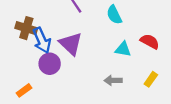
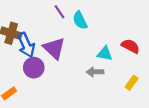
cyan semicircle: (114, 15) -> (80, 20), moved
gray arrow: (113, 80) -> (95, 72), moved

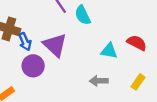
blue arrow: (26, 45) -> (25, 42), size x0.7
gray arrow: (95, 72) -> (99, 81), moved

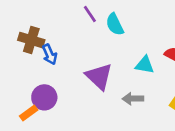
purple triangle: (55, 45) -> (99, 77), moved
purple circle: (33, 66) -> (44, 97), moved

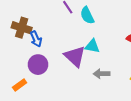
cyan triangle: (145, 65) -> (92, 46), moved
purple circle: (44, 97) -> (38, 65), moved

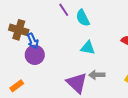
purple triangle: (75, 56) -> (77, 83), moved
purple circle: (38, 65) -> (35, 55), moved

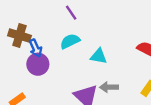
cyan semicircle: (83, 18) -> (70, 41), moved, turned 90

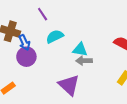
purple line: (71, 13) -> (43, 14), moved
gray arrow: (109, 87) -> (84, 61), moved

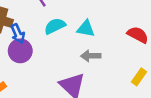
cyan triangle: (80, 50) -> (86, 29), moved

